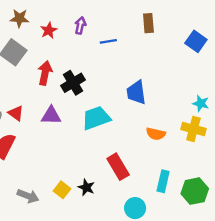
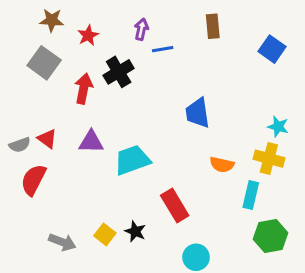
purple arrow: (80, 26) -> (141, 29), moved
black cross: (73, 83) -> (119, 72), moved
cyan trapezoid: (96, 118) -> (132, 160), moved
cyan rectangle: (163, 181) -> (251, 195), moved

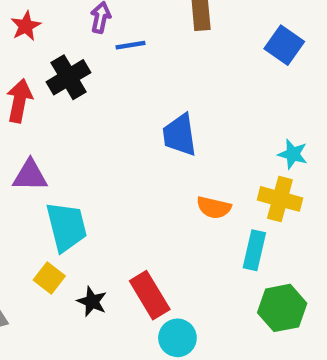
cyan trapezoid: (132, 160) -> (66, 227), moved, turned 96
red rectangle: (175, 206) -> (150, 295), moved
yellow square: (105, 234) -> (49, 278), moved

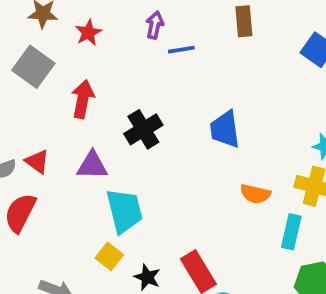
black cross: (69, 77) -> (143, 129), moved

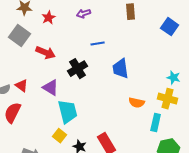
purple arrow: (155, 25) -> (84, 14), turned -120
blue line: (181, 50) -> (98, 44), moved
red arrow: (83, 99) -> (46, 53), turned 102
purple triangle: (92, 165) -> (51, 88), turned 30

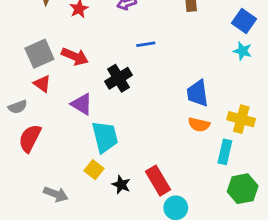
gray square: (20, 36) -> (39, 54), moved, turned 30
blue trapezoid: (121, 69) -> (198, 93), moved
cyan star: (174, 78) -> (243, 51), moved
red triangle: (22, 86) -> (42, 84), moved

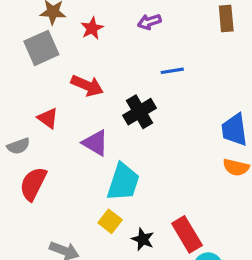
gray square: (39, 54) -> (41, 48), moved
cyan trapezoid: (105, 137) -> (123, 182), turned 32

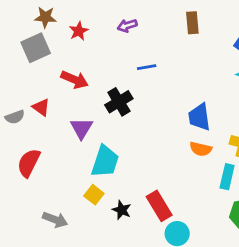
purple triangle: (95, 143) -> (81, 128), turned 30
gray semicircle: (18, 146) -> (15, 117), moved

